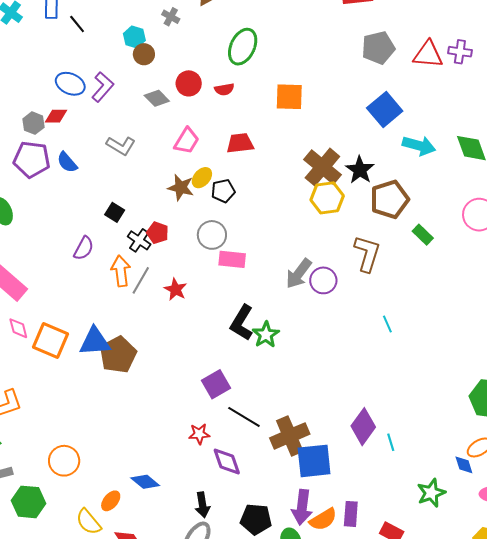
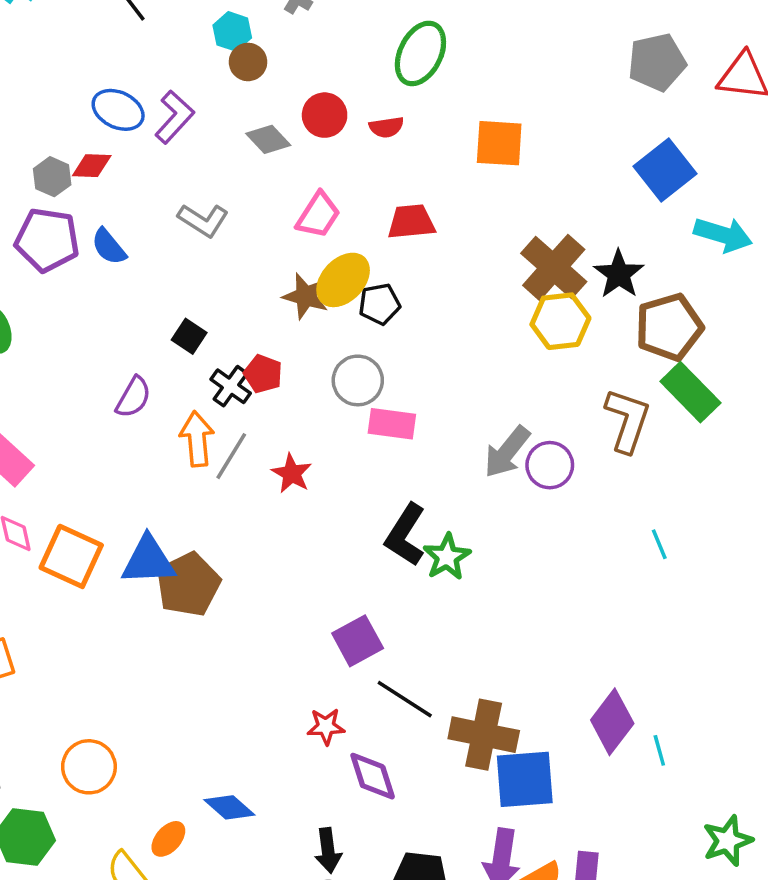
yellow ellipse: (202, 178) -> (343, 280), size x1.5
green rectangle: (423, 235) -> (690, 392), moved, size x1.6
brown cross: (290, 436) -> (484, 735), turned 33

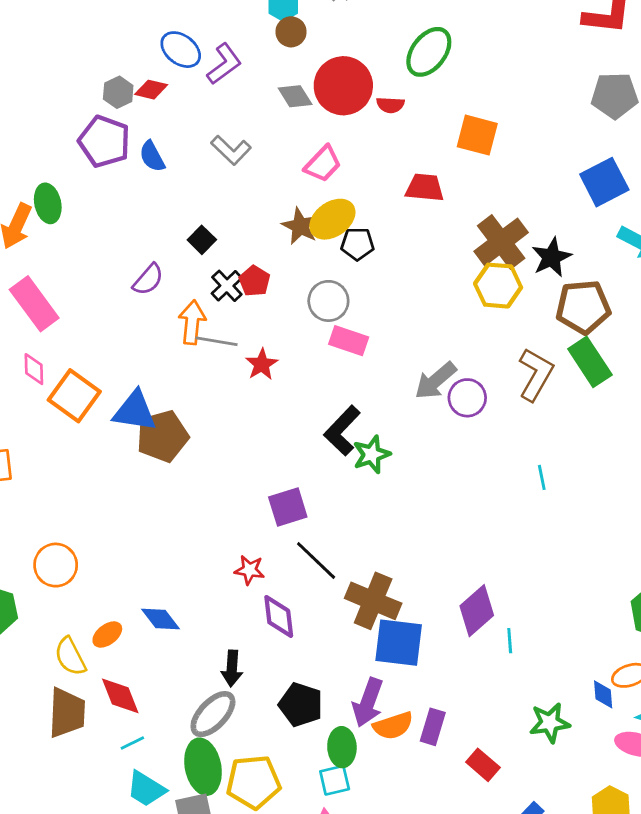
red circle: (325, 115) -> (343, 86), size x1.6
red trapezoid: (411, 222) -> (425, 188), moved
gray line: (231, 456) -> (217, 341), turned 57

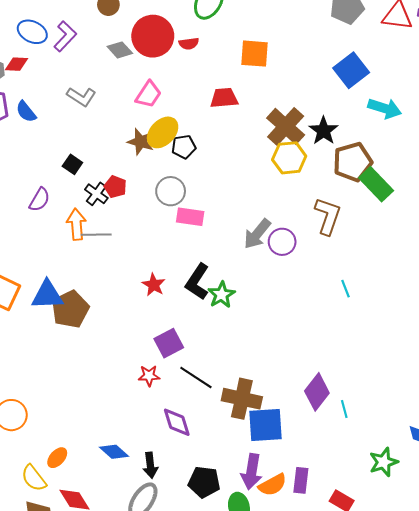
green rectangle: (590, 362) -> (376, 184), moved
red star: (262, 364) -> (154, 285), moved
red star: (249, 570) -> (149, 376), moved
blue diamond: (161, 619) -> (114, 452), moved

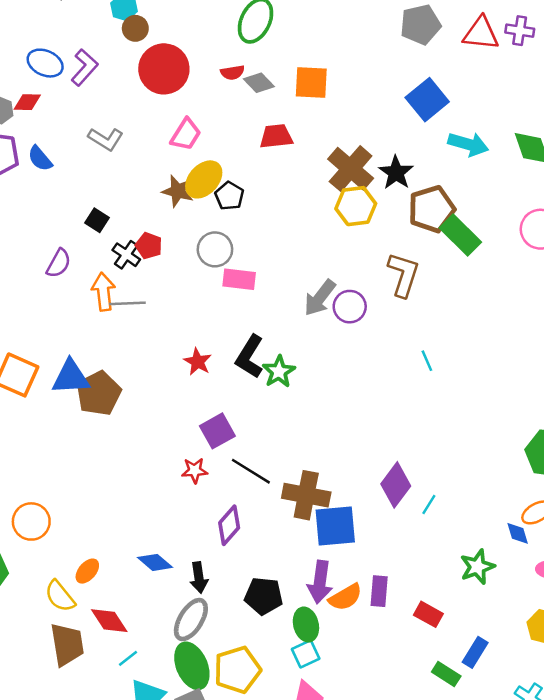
red circle: (153, 36) -> (164, 69), moved
gray diamond: (120, 50) -> (259, 83), moved
black pentagon: (184, 147) -> (229, 196), turned -30
cyan line: (344, 409) -> (429, 504), turned 48
purple diamond: (177, 422) -> (229, 525), turned 60

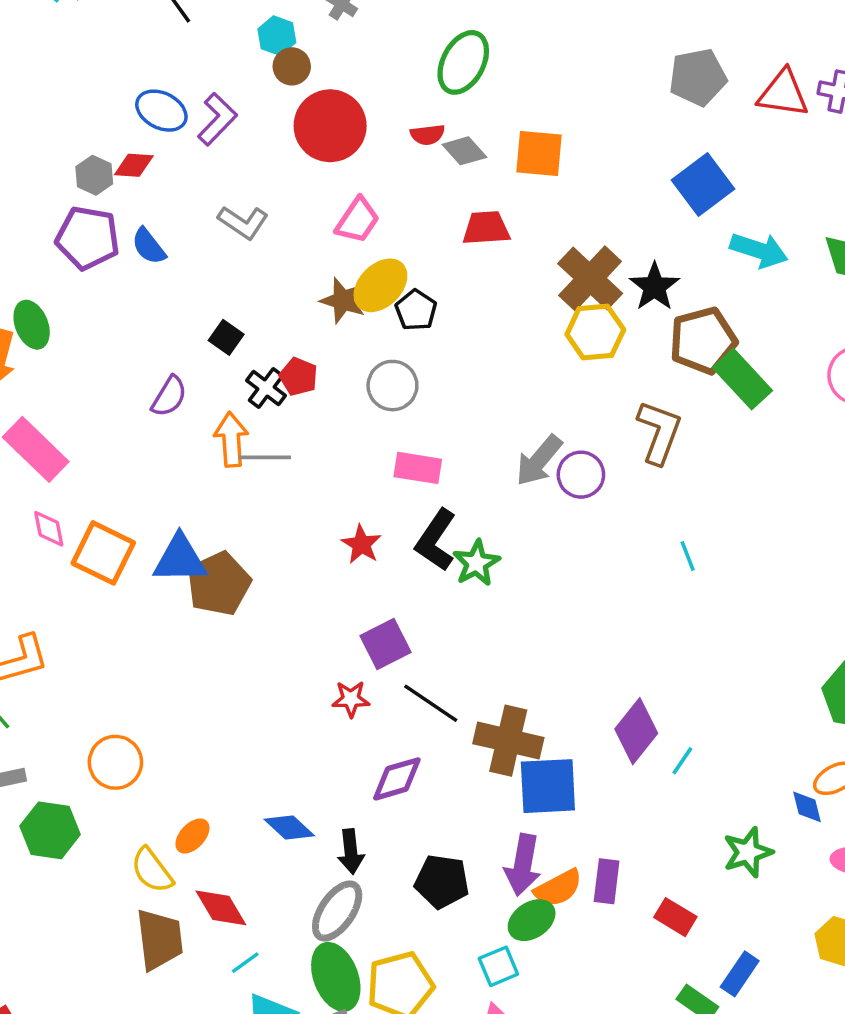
pink rectangle: (239, 279) -> (418, 468), moved
purple diamond: (229, 525) -> (397, 779), turned 30
green ellipse: (306, 625) -> (532, 920), moved, turned 68

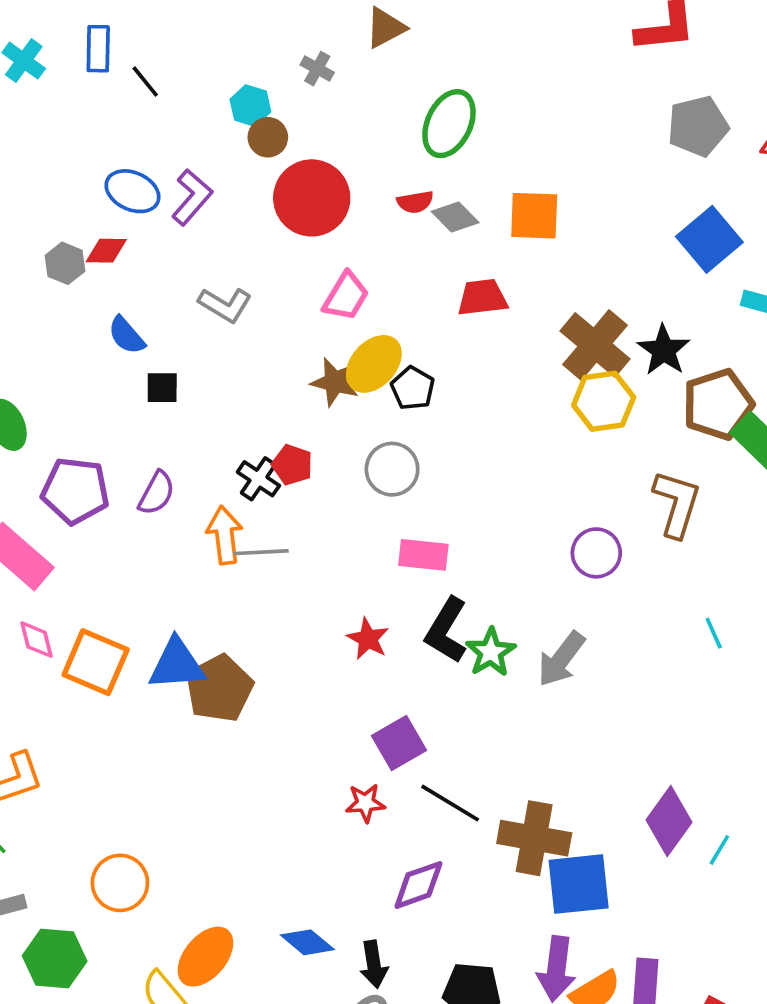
purple pentagon: (88, 238) -> (75, 491), moved
black square: (226, 337) -> (162, 388), moved, turned -32
gray arrow: (539, 460) -> (561, 659), moved
orange ellipse: (192, 836) -> (205, 957), size x1.6

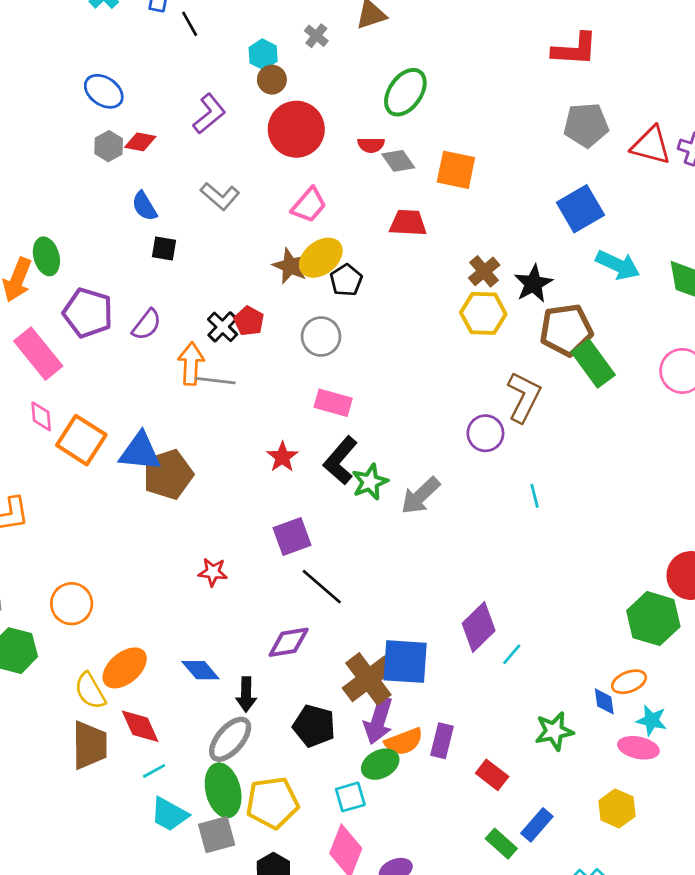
blue ellipse: (132, 191) -> (104, 91), moved
brown cross: (595, 345) -> (484, 271), size x0.6
purple circle: (596, 553) -> (485, 433), moved
red star: (365, 803) -> (213, 572), moved
brown cross: (534, 838) -> (368, 679), moved, turned 33

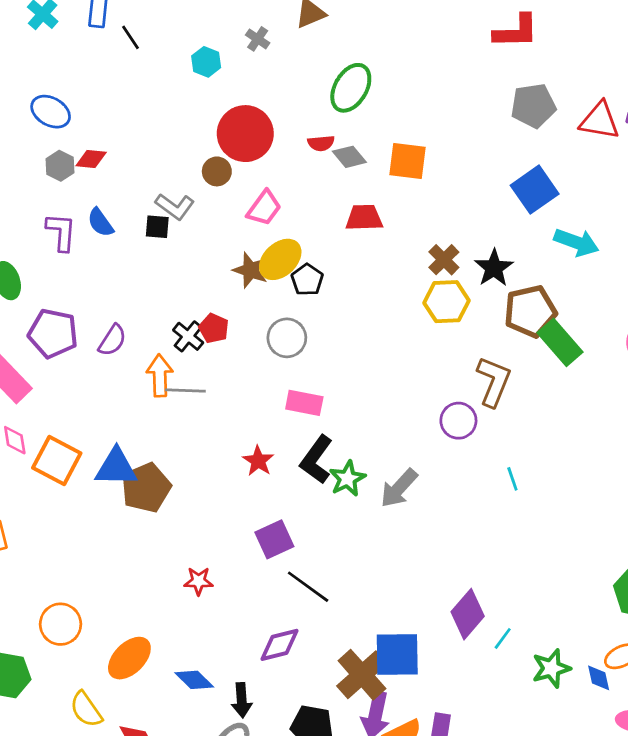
brown circle: (272, 80) -> (217, 171), moved
purple L-shape: (209, 114) -> (61, 232), moved, turned -42
black square: (164, 249) -> (157, 227), moved
orange ellipse: (125, 668) -> (129, 658), moved
green star: (554, 731) -> (551, 668), moved

